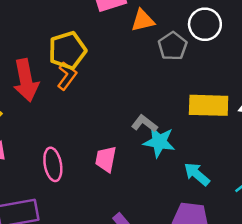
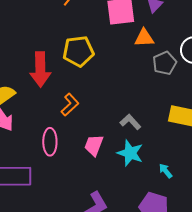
orange L-shape: (67, 76) -> (70, 105), moved
cyan star: (159, 142) -> (130, 153), moved
cyan arrow: (197, 174) -> (166, 171), size x0.7

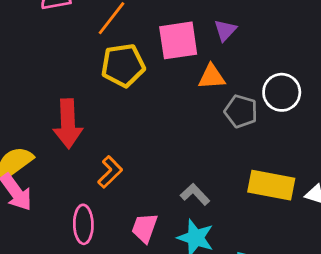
yellow pentagon: (78, 51) -> (123, 65), moved
gray pentagon: (165, 63) -> (241, 111), turned -30

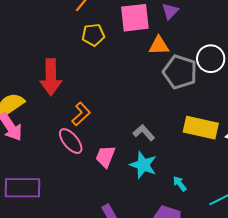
yellow pentagon: (123, 65) -> (93, 35), size x0.7
gray pentagon: (241, 111) -> (180, 72), size x1.4
pink ellipse: (83, 224) -> (71, 141), moved, turned -40

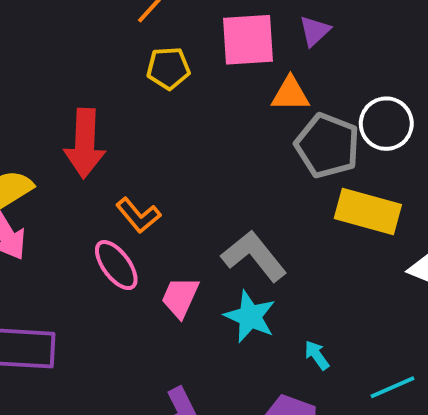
orange L-shape: (81, 114) -> (138, 215), turned 90
yellow rectangle: (201, 128) -> (368, 211), moved
gray L-shape: (144, 133) -> (254, 256), size x1.6

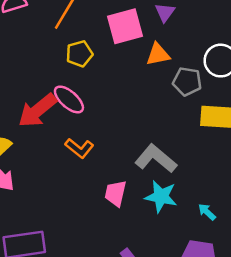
red arrow: (85, 143) -> (37, 111), turned 60
gray pentagon: (327, 146) -> (187, 81), size x0.7
pink ellipse: (116, 265) -> (69, 99), moved

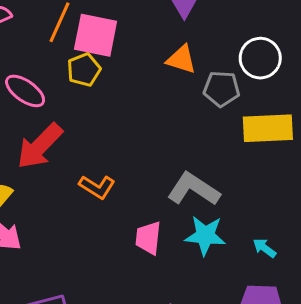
pink square: (125, 26) -> (96, 35), moved, turned 33
orange triangle: (158, 54) -> (181, 59), turned 35
pink ellipse: (69, 99) -> (25, 91), moved

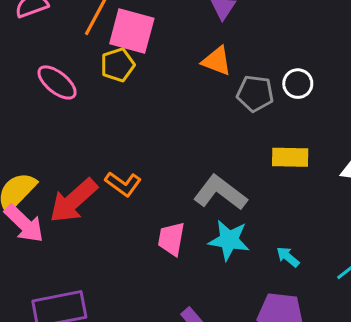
white circle: (260, 58) -> (298, 84), moved, size x0.7
yellow rectangle: (268, 128) -> (290, 157), moved, size x0.7
red arrow: (40, 146) -> (73, 201), moved

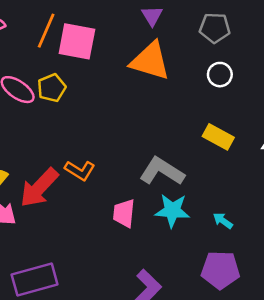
orange triangle: (217, 61) -> (150, 61), size x1.6
yellow pentagon: (118, 65) -> (52, 88), moved
gray pentagon: (255, 93) -> (215, 28), moved
yellow rectangle: (290, 157) -> (218, 137), turned 32

